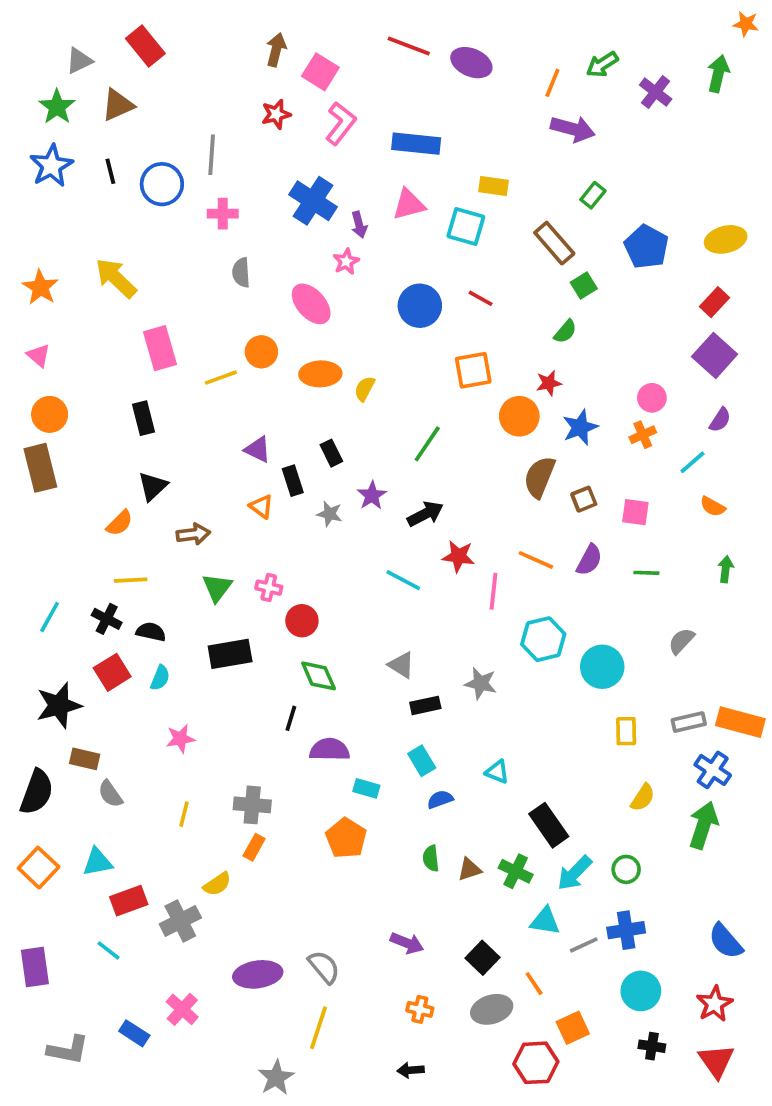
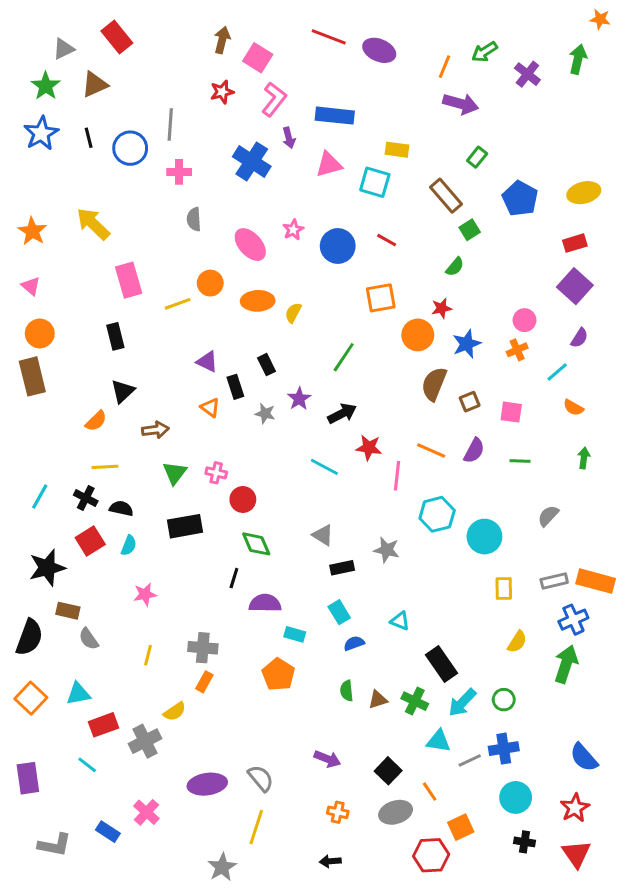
purple arrow: (359, 225) -> (289, 138), moved
pink star: (346, 262) -> (293, 230), moved
red rectangle: (715, 302) -> (575, 243), turned 30
blue cross: (713, 770) -> (573, 620), turned 32

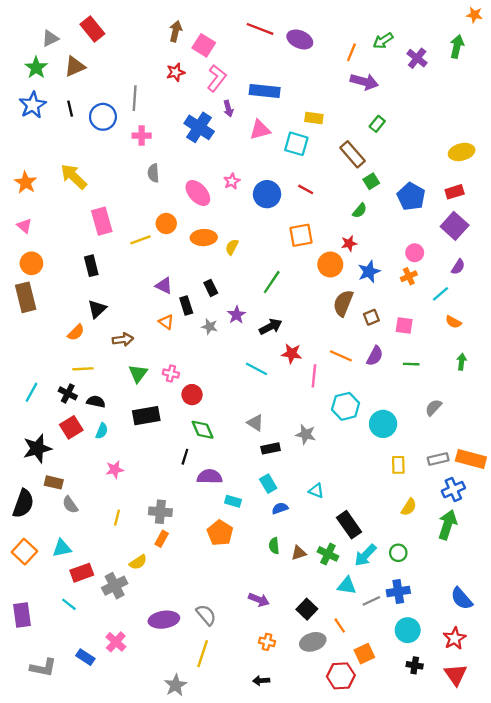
blue pentagon: (520, 199) -> (411, 197), moved

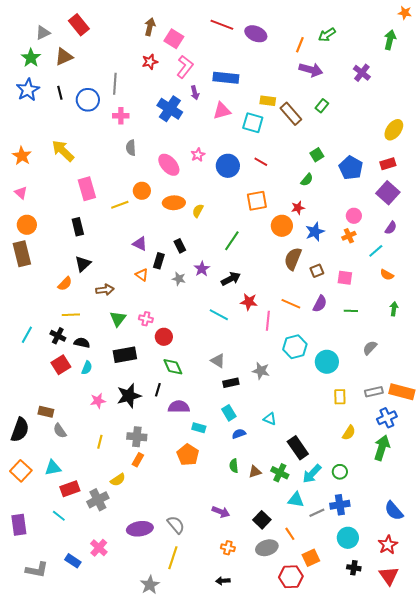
purple cross: (417, 58) -> (362, 73), moved
yellow ellipse: (462, 152) -> (394, 130), turned -40
brown rectangle: (353, 154) -> (291, 114), moved
black rectangle: (186, 306) -> (159, 261), turned 35
black star: (37, 448) -> (129, 396), moved

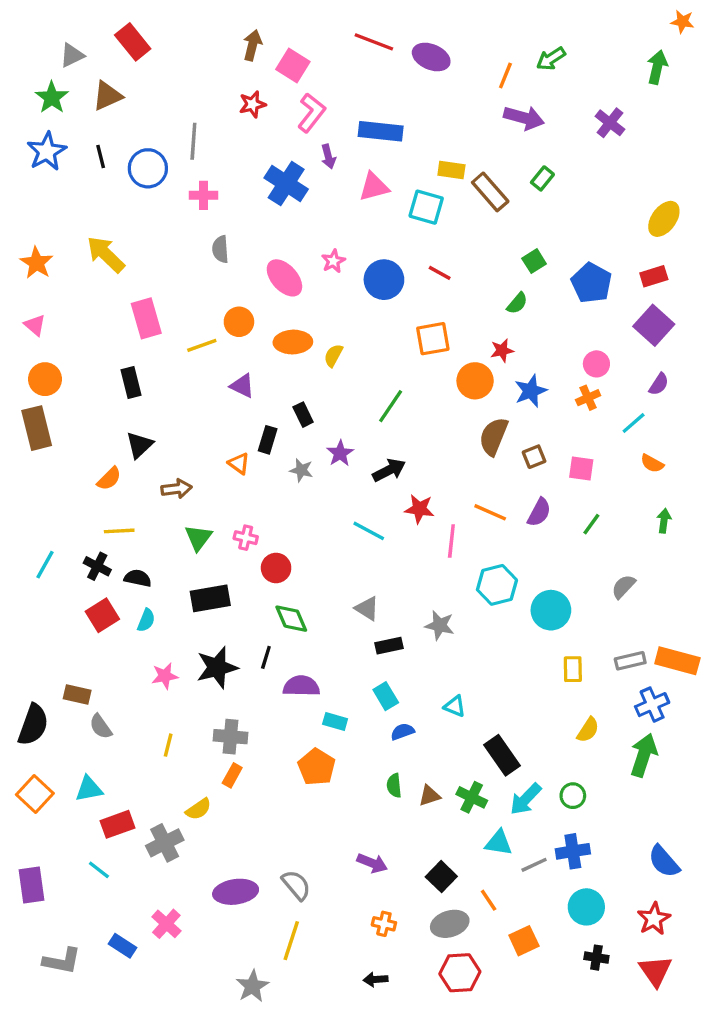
purple triangle: (140, 244) -> (242, 386), moved
green line: (351, 311) -> (591, 524), turned -56
red hexagon: (291, 577) -> (460, 973), moved

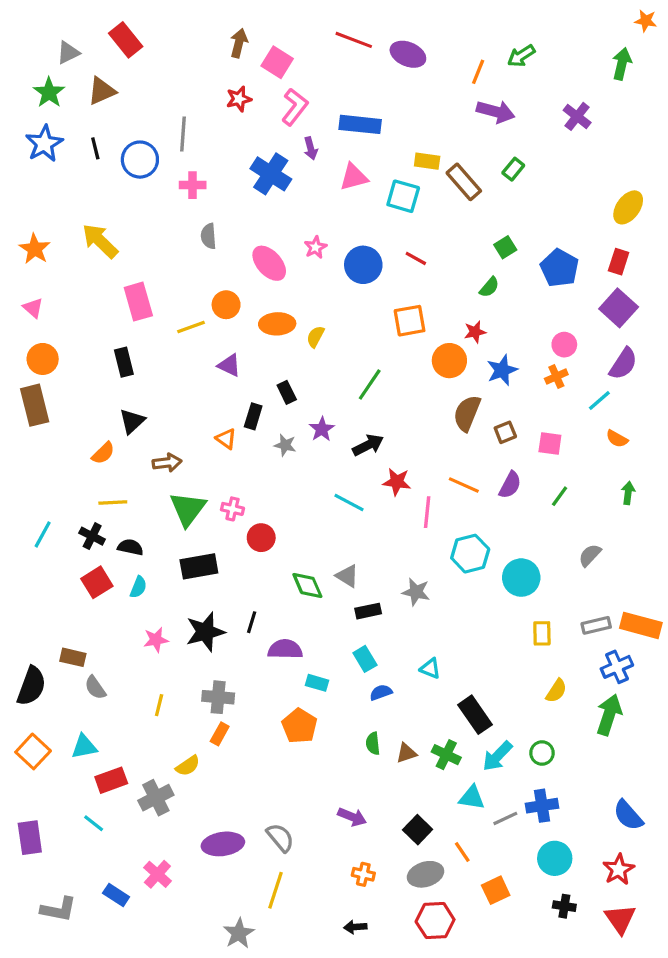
red rectangle: (654, 276) -> (619, 262), turned -55
purple semicircle: (659, 384) -> (623, 364), size x1.5
green triangle: (198, 538) -> (188, 509), size x1.4
green diamond: (291, 619) -> (307, 586), moved

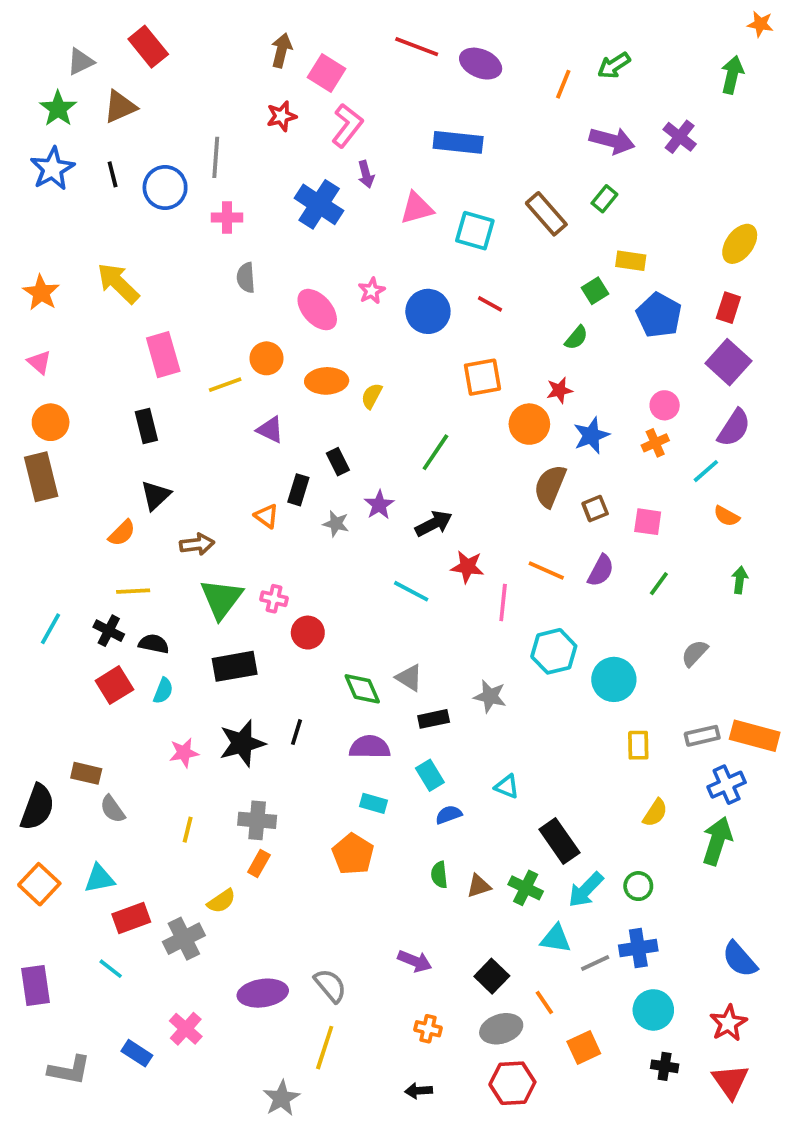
purple arrow: (496, 112) -> (612, 141), moved
blue rectangle: (360, 124) -> (458, 142), moved
yellow rectangle: (427, 161) -> (631, 261), moved
purple semicircle: (285, 649) -> (370, 747), moved

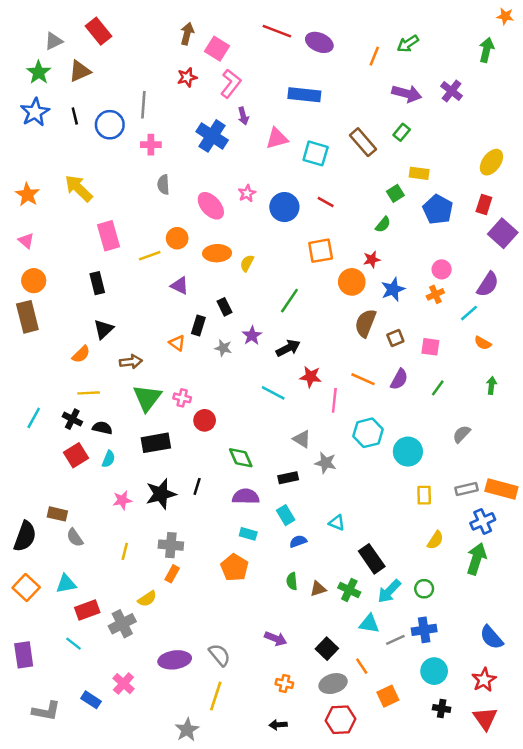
purple square: (728, 362) -> (503, 233), moved
gray triangle: (409, 678) -> (302, 439), moved

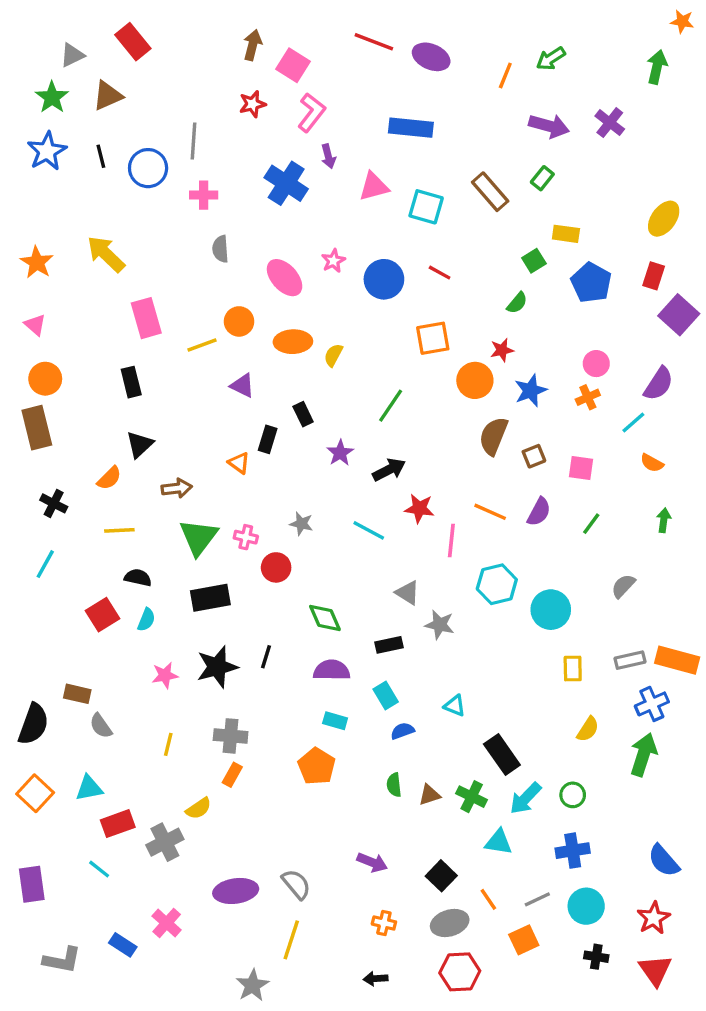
gray star: (223, 348) -> (301, 524), moved
black cross: (72, 419) -> (54, 503), moved
gray line: (395, 640) -> (537, 899), moved

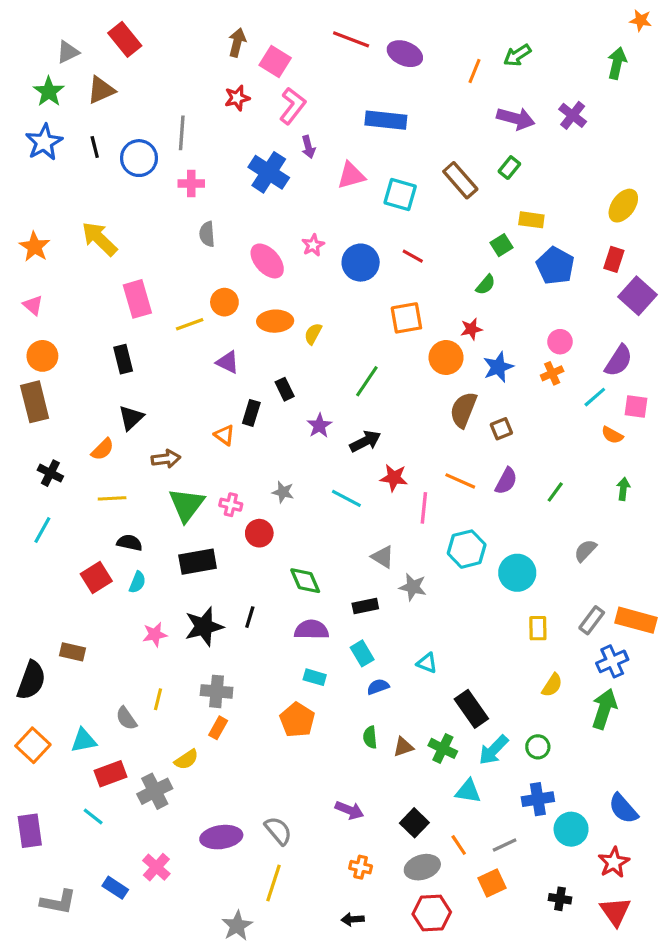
pink square: (581, 468) -> (636, 407), moved
gray rectangle: (630, 660) -> (592, 620), turned -40
gray semicircle: (101, 726) -> (126, 718), moved
cyan circle: (586, 906) -> (571, 829), moved

